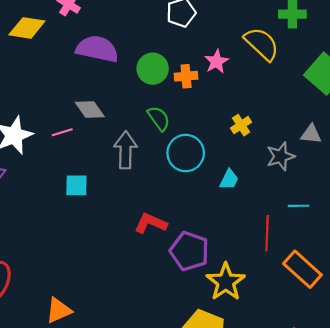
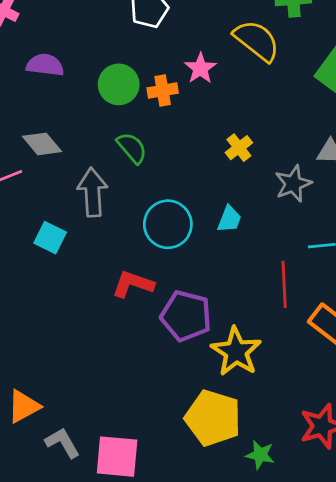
purple semicircle: (97, 49) -> (45, 65), size x0.7
cyan circle: (186, 153) -> (168, 224), moved
cyan square: (76, 185) -> (50, 238), moved, turned 30

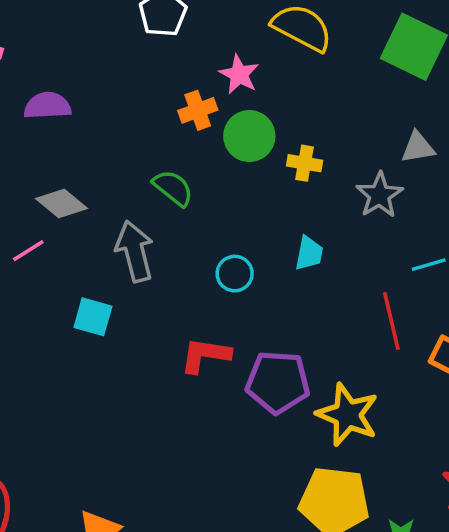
green circle: (119, 84) -> (249, 136), moved
yellow cross: (239, 148) -> (305, 163), turned -32
cyan circle: (168, 224) -> (235, 274), size x0.6

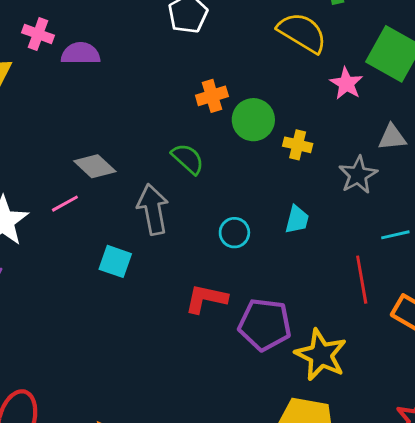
pink star: (239, 74) -> (346, 84), moved
purple semicircle: (47, 106) -> (81, 53), moved

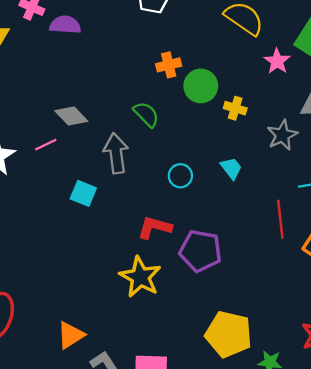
cyan trapezoid: (297, 220) -> (231, 168), turned -55
yellow star: (321, 355) -> (140, 277), moved

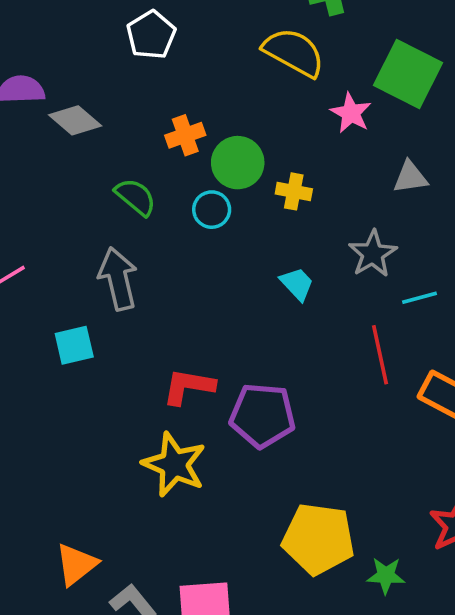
green semicircle: (146, 114) -> (136, 197), moved
gray diamond: (71, 116) -> (75, 120), moved
gray star: (282, 135) -> (373, 254), moved
cyan circle: (180, 176) -> (212, 210), moved
cyan square: (83, 193) -> (74, 345), turned -30

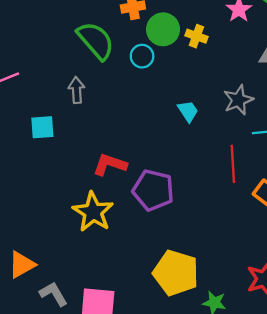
yellow cross: (294, 191) -> (196, 36), moved
green semicircle: (136, 197) -> (96, 41), size x1.5
gray arrow: (118, 279) -> (76, 90), size x0.7

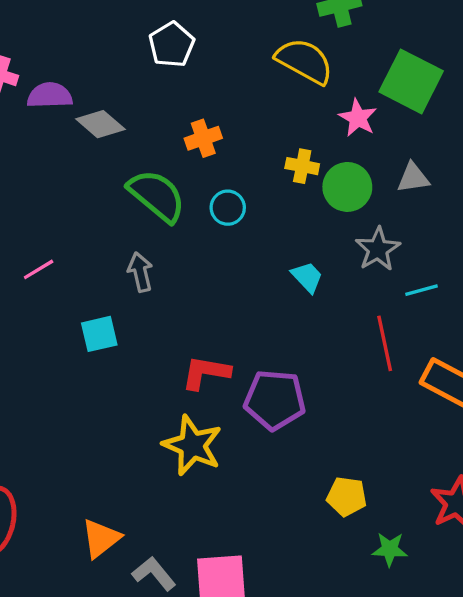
green circle: (163, 29) -> (347, 187), moved
yellow pentagon: (176, 273) -> (347, 497), moved, size x0.6

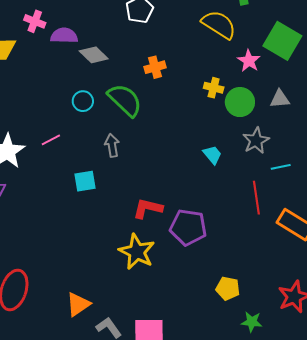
cyan circle: (228, 208) -> (83, 101), moved

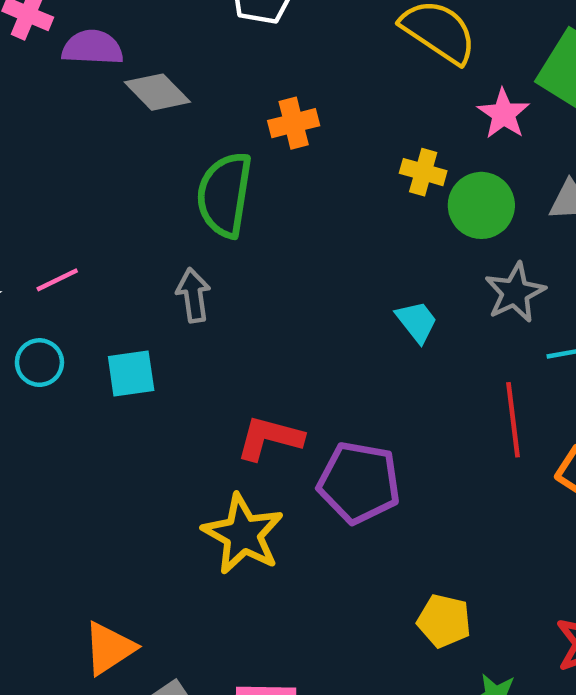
green semicircle: (125, 100) -> (225, 195), turned -126
cyan circle: (83, 101) -> (39, 363), moved

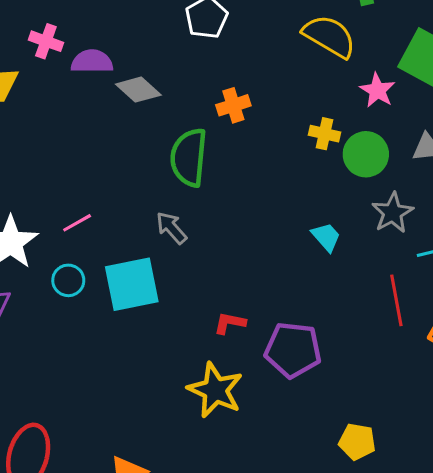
gray arrow: (193, 295) -> (171, 228), turned -30
cyan square: (131, 374) -> (132, 284), size x1.6
red L-shape: (270, 438) -> (230, 323), size x0.7

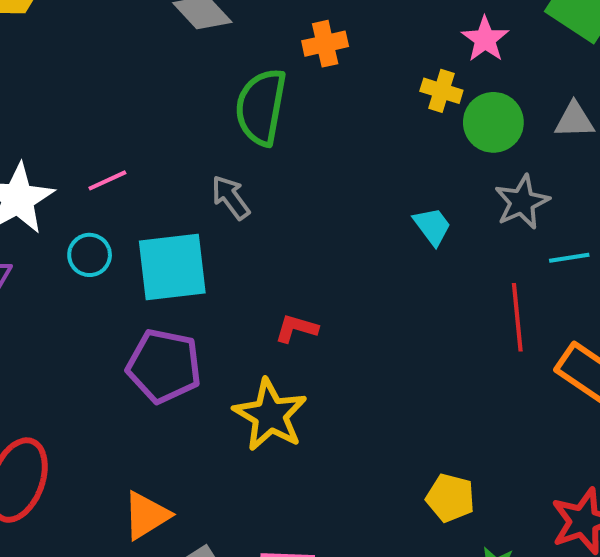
pink star: (377, 90) -> (485, 39), moved
purple pentagon: (293, 350) -> (164, 366), moved

